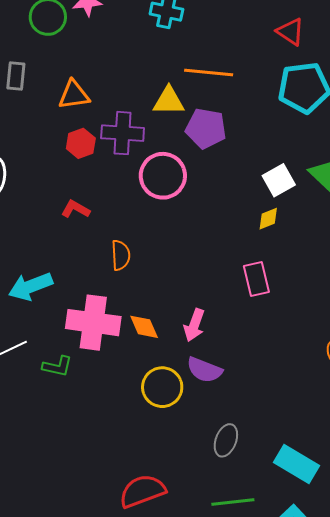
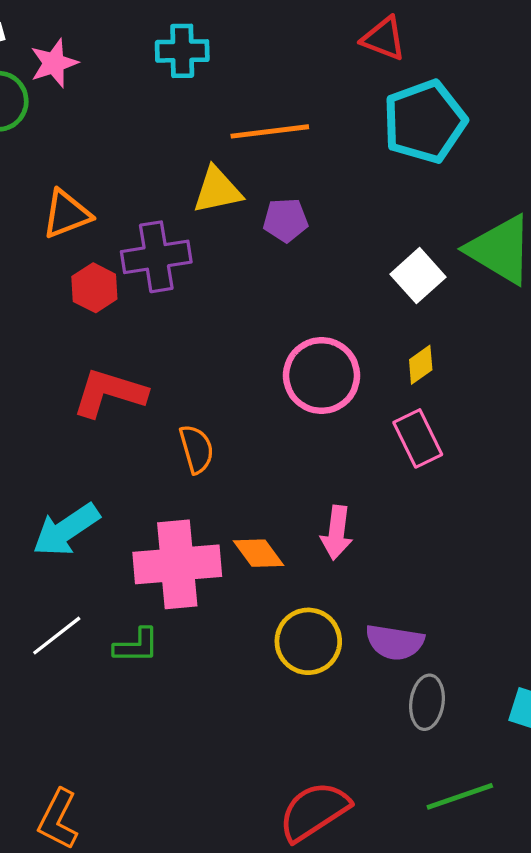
purple pentagon: (206, 128) -> (286, 220), size x0.7
pink circle: (163, 176) -> (322, 376), moved
red L-shape: (76, 209) -> (109, 393), size x1.6
yellow diamond: (268, 219) -> (421, 365), moved
purple semicircle: (204, 370) -> (395, 642), moved

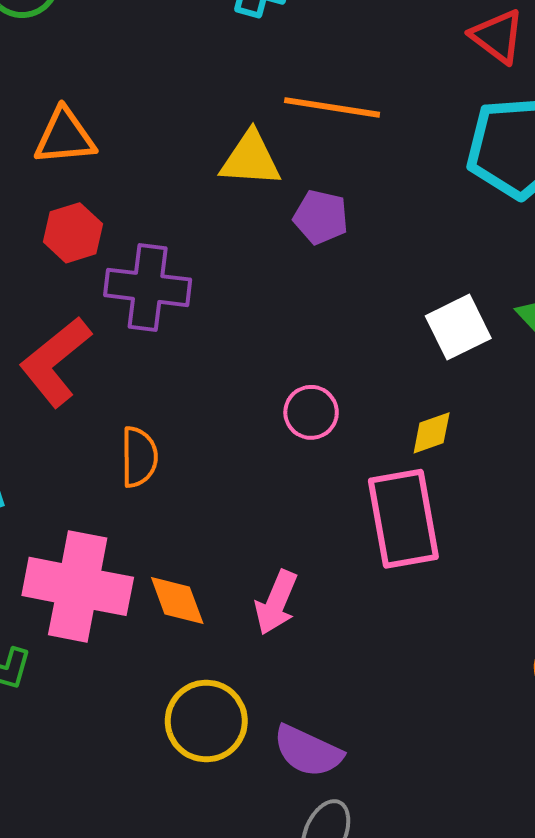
purple cross: (156, 257) -> (148, 287), moved
pink circle: (322, 376) -> (311, 412), size x0.6
red L-shape: (109, 393) -> (55, 362), turned -72
pink rectangle: (418, 438) -> (403, 519), size x1.4

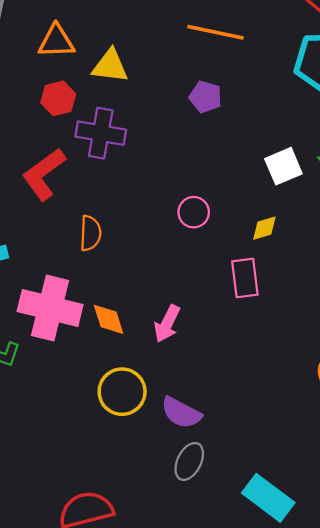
yellow triangle: (250, 159) -> (110, 66), moved
pink rectangle: (403, 519) -> (245, 278), size x0.7

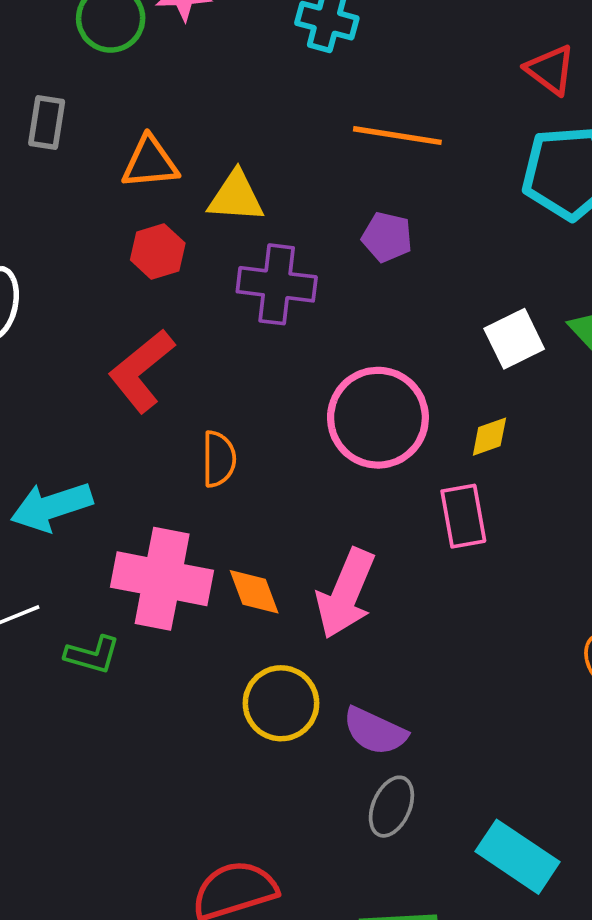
purple cross: (101, 133) -> (277, 284), moved
pink circle: (194, 212) -> (378, 418), size x2.0
pink arrow: (167, 324) -> (346, 594), size x1.5

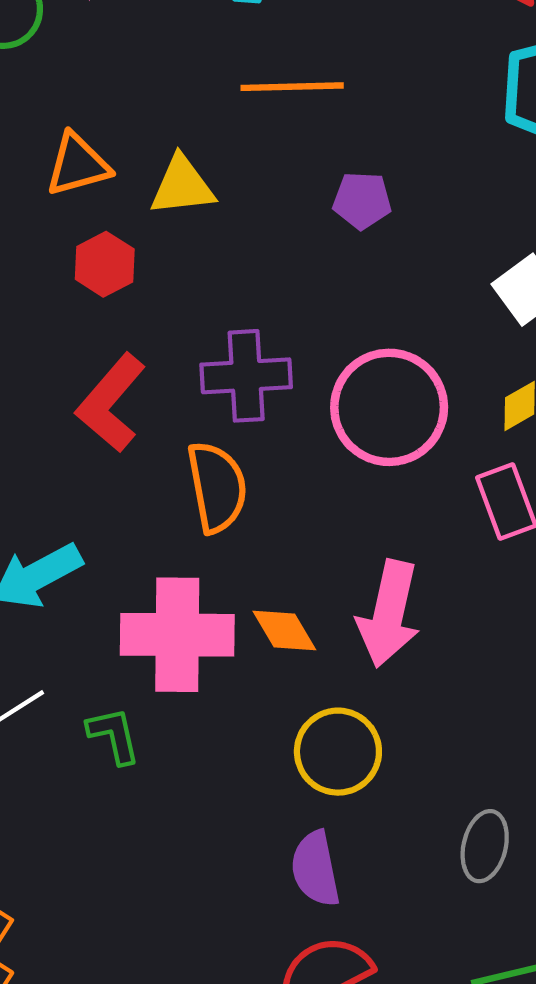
orange line: (397, 136) -> (292, 87), moved
purple cross: (277, 284) -> (246, 376), moved
orange semicircle: (219, 459) -> (217, 487), size x1.4
green L-shape: (92, 655) -> (114, 735), turned -108
purple semicircle: (375, 731) -> (315, 869), moved, turned 64

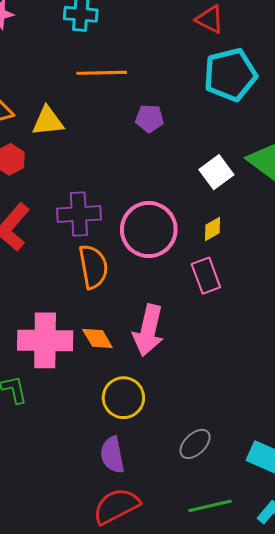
purple pentagon: (362, 200) -> (150, 118), moved
orange semicircle: (217, 487) -> (93, 267), moved
gray ellipse: (485, 846) -> (195, 444), turned 32

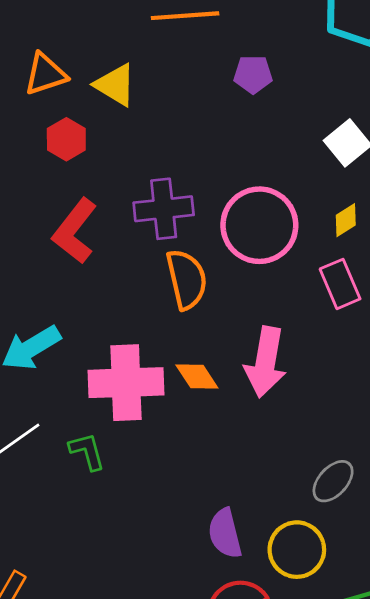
yellow triangle: (48, 121) -> (115, 85), turned 40
yellow circle: (123, 398) -> (297, 550), moved
gray ellipse: (195, 444) -> (333, 481), moved

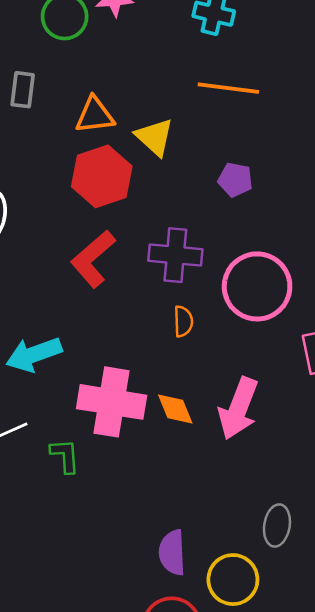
purple pentagon: (253, 74) -> (235, 180), moved
red hexagon: (66, 139) -> (102, 176), size x1.6
orange semicircle: (187, 279) -> (183, 321), size x0.6
gray ellipse: (333, 481) -> (277, 526), turned -45

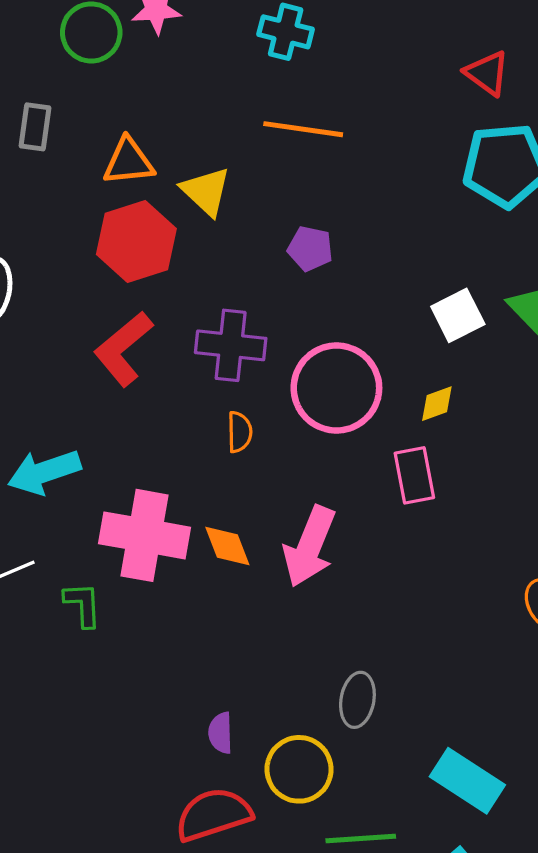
purple semicircle: (172, 553) -> (221, 733), size x0.7

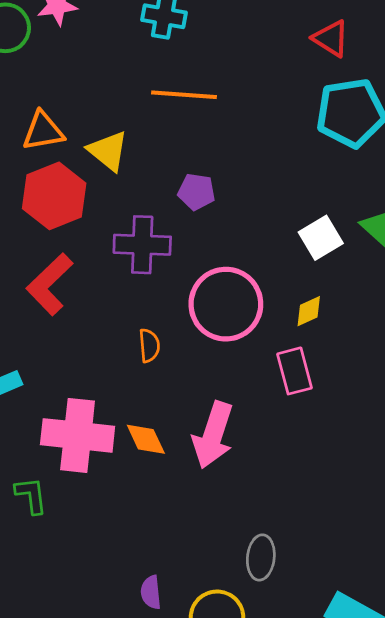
purple cross: (231, 345) -> (142, 245), moved

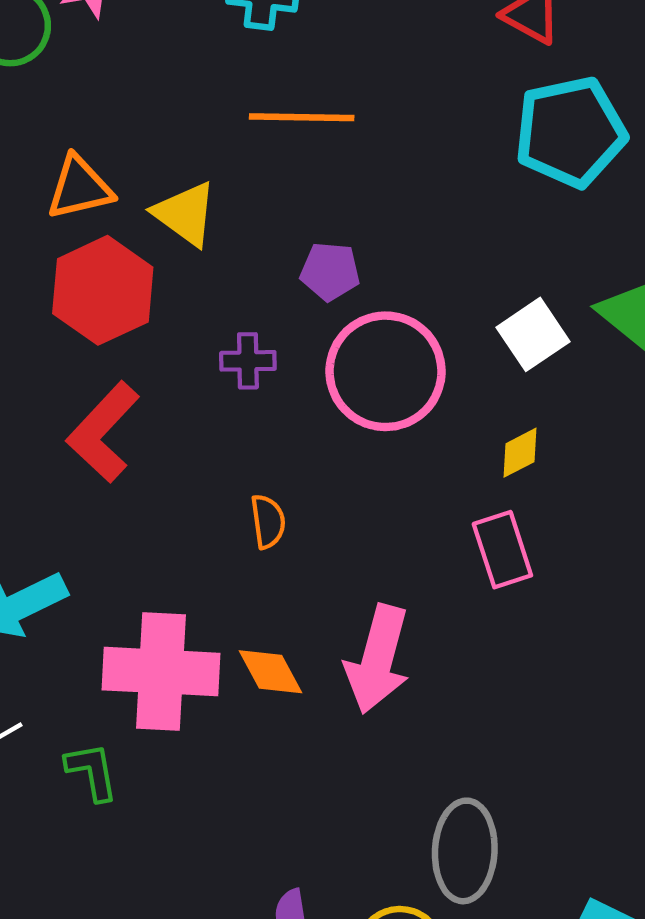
purple cross: (142, 245) -> (248, 361), size x0.6
pink circle: (226, 304) -> (386, 371), moved
gray ellipse: (261, 557) -> (465, 851), size x1.4

